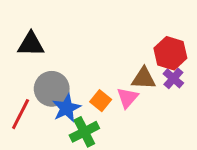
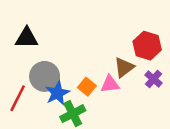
brown triangle: (144, 78) -> (124, 67), turned -40
purple cross: (173, 78) -> (153, 79), moved
pink triangle: (127, 98) -> (110, 84), turned 42

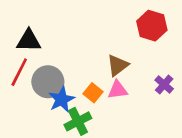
red hexagon: (147, 46) -> (152, 26), moved
brown triangle: (124, 67) -> (118, 65), moved
red line: (18, 98) -> (19, 72), moved

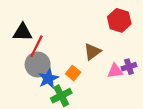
red line: (19, 72) -> (37, 46), moved
purple cross: (164, 84) -> (129, 67), turned 32
pink triangle: (118, 90) -> (115, 71), moved

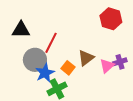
red line: (37, 46) -> (51, 43), moved
brown triangle: (92, 52) -> (86, 58), moved
pink triangle: (115, 71) -> (107, 66), turned -35

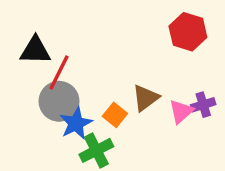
red line: (51, 43) -> (59, 72), moved

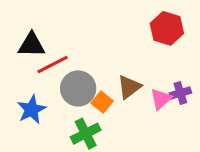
red line: (59, 72) -> (53, 64), turned 36
gray circle: (59, 101) -> (78, 88), moved
blue star: (76, 123) -> (32, 110), moved

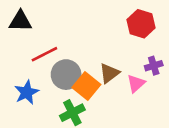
black triangle: (32, 45) -> (20, 21), moved
purple cross: (180, 93) -> (154, 66), moved
orange square: (102, 102) -> (86, 86), size x1.5

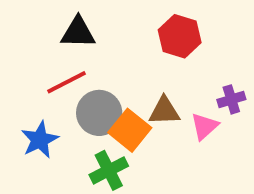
black triangle: (20, 21) -> (78, 32), moved
red hexagon: (141, 24) -> (180, 36), moved
brown triangle: (109, 73) -> (164, 111), turned 35

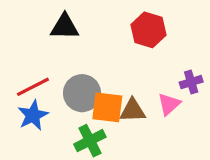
red line: (67, 82) -> (33, 87), moved
brown triangle: (164, 111) -> (133, 111), moved
orange square: (130, 130) -> (107, 107), turned -32

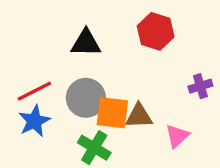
black triangle: (65, 27) -> (86, 43), moved
pink triangle: (169, 104) -> (177, 136), moved
green cross: (90, 141) -> (94, 148), turned -32

